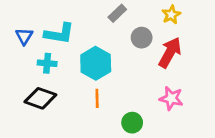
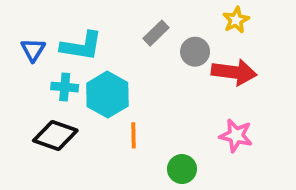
gray rectangle: (117, 13) -> (156, 33), moved
red arrow: (170, 52) -> (234, 72), turned 68
cyan hexagon: (96, 63) -> (107, 95), moved

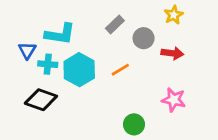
blue triangle: (33, 50) -> (27, 50), moved
red arrow: (234, 72) -> (172, 53), size x0.7
orange line: (134, 135) -> (120, 70), moved, turned 60

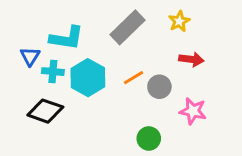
yellow star: (174, 15) -> (179, 21), moved
gray rectangle: (115, 24) -> (127, 27), size x1.6
gray circle: (144, 38) -> (159, 87), moved

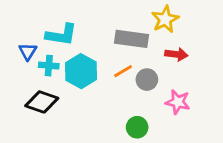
yellow star: (179, 21) -> (165, 19), size x1.4
gray rectangle: (127, 27) -> (131, 39), moved, turned 52

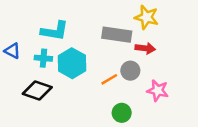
yellow star: (165, 19) -> (146, 17), turned -30
blue triangle: (28, 52) -> (12, 51), moved, turned -35
red arrow: (176, 54) -> (145, 48), moved
orange line: (123, 71) -> (109, 79), moved

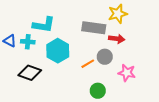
yellow star: (146, 17) -> (118, 14), turned -30
cyan cross: (43, 58) -> (28, 42), moved

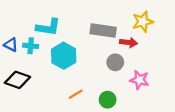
yellow star: (118, 14) -> (143, 22), moved
orange line: (88, 64) -> (76, 94), moved
black diamond: (30, 73) -> (17, 80), moved

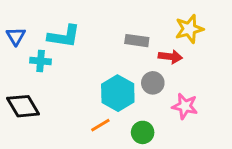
gray rectangle: (103, 30) -> (137, 41), size x0.7
blue triangle: (11, 45) -> (16, 36), moved, turned 32
cyan hexagon: (64, 56) -> (118, 93), moved
black diamond: (17, 80) -> (23, 106), turned 40

